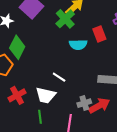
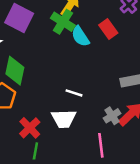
cyan semicircle: (78, 45) -> (80, 36), moved, turned 72
green line: (40, 117) -> (35, 151), moved, turned 32

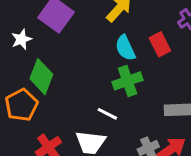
green cross: (63, 22) -> (128, 81), moved, turned 30

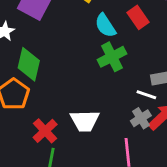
white line: (107, 114) -> (146, 95), moved

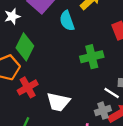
cyan semicircle: (105, 25) -> (67, 21), moved
red cross: (45, 131) -> (28, 87), moved

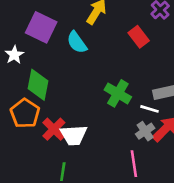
green cross: (92, 57) -> (118, 93), moved, turned -30
white trapezoid: (58, 102) -> (74, 135), moved

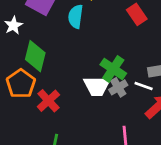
cyan semicircle: (77, 42) -> (76, 17), turned 40
gray cross: (145, 131) -> (118, 87), moved
white trapezoid: (74, 135) -> (97, 86), moved

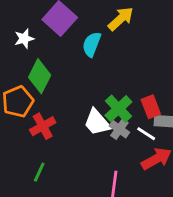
red rectangle: (137, 14) -> (151, 107), moved
white trapezoid: (97, 86) -> (97, 122), turned 36
gray cross: (118, 87) -> (119, 129), turned -36

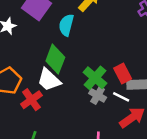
green diamond: (40, 76) -> (55, 59), moved
white trapezoid: (97, 122) -> (49, 80), moved

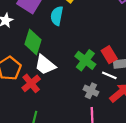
green diamond: (55, 59) -> (33, 42), moved
gray cross: (98, 95) -> (91, 91), moved

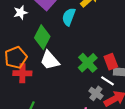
red cross: (31, 83) -> (22, 73), moved, turned 30
gray cross: (91, 91) -> (96, 93), moved

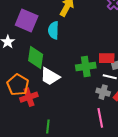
red rectangle: (111, 62) -> (107, 58), turned -49
green cross: (88, 63) -> (86, 67), turned -36

